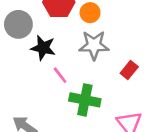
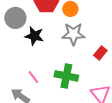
pink line: (60, 75) -> (33, 77), moved

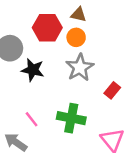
gray star: (73, 34) -> (80, 67), turned -30

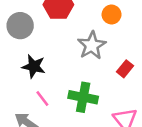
orange circle: (76, 37) -> (112, 14), moved
black star: (33, 70) -> (34, 66), moved

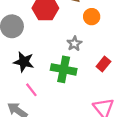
gray star: (92, 45) -> (74, 44), size x0.6
green cross: (83, 97) -> (64, 69), moved

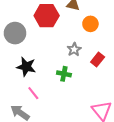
red rectangle: (103, 64) -> (98, 60), moved
green cross: (64, 69) -> (64, 74), size x0.6

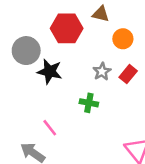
red rectangle: (98, 60) -> (128, 74), moved
black star: (26, 67) -> (50, 71), moved

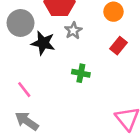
gray star: (102, 71) -> (73, 31), moved
pink line: (50, 128) -> (24, 90), moved

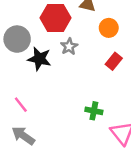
green cross: (81, 73) -> (94, 111), moved

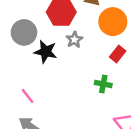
orange circle: (109, 28) -> (113, 22), size x1.5
green cross: (94, 111) -> (103, 84), moved

